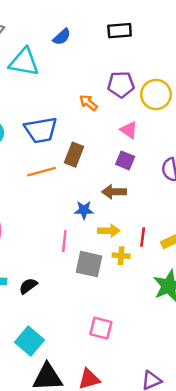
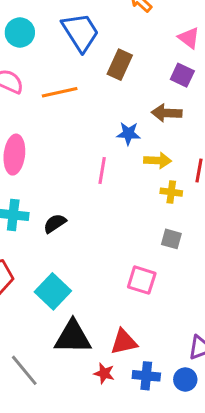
blue trapezoid: (41, 130) -> (80, 32), turned -116
orange line: (42, 172) -> (60, 92), moved
gray square: (89, 264) -> (171, 239), moved, size x0.6

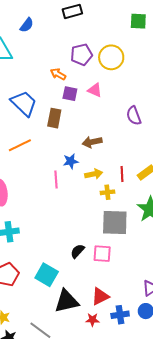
purple square: (182, 75) -> (70, 94), moved
pink line: (102, 170) -> (56, 179), moved
black semicircle: (55, 223) -> (78, 251), moved
gray square: (171, 239) -> (115, 223), size x2.0

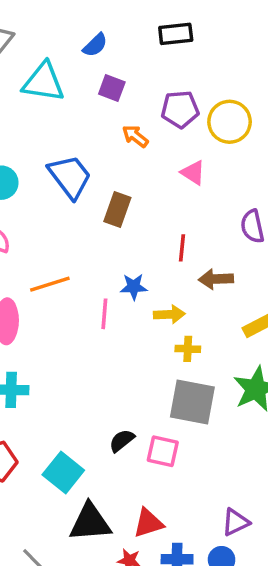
purple square: (70, 94) -> (112, 88), moved
brown arrow: (92, 142) -> (216, 279), moved
orange line: (20, 145) -> (50, 284), moved
red line: (122, 174) -> (182, 248), moved

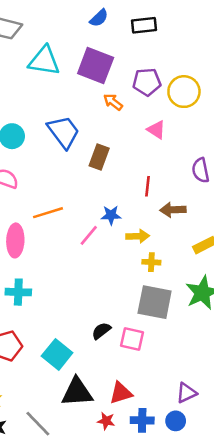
blue semicircle: (95, 45) -> (99, 18), moved
purple square: (112, 88) -> (96, 66), size x1.8
pink line: (104, 314) -> (89, 235), turned 35

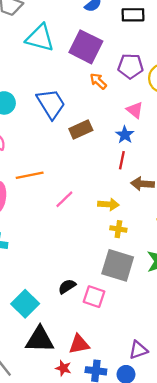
brown rectangle: (99, 157) -> (81, 130), turned 40
blue star: (111, 215) -> (125, 135), moved, turned 30

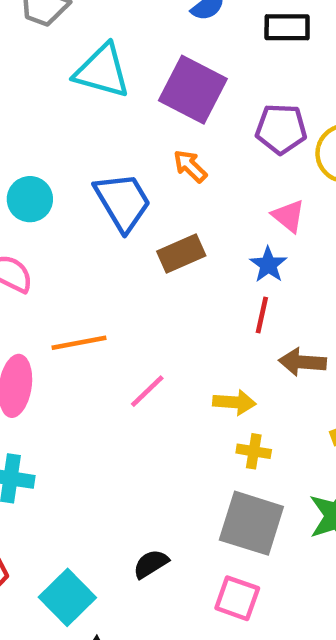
orange arrow: (98, 81) -> (190, 166), moved
pink square: (94, 297) -> (237, 598), moved

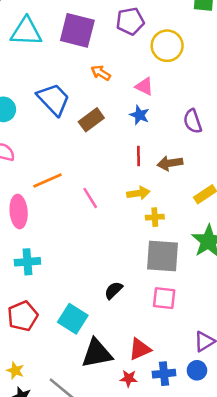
purple pentagon: (281, 129) -> (130, 21), moved
orange arrow: (190, 166) -> (101, 73), moved
red line: (262, 315) -> (138, 156), moved
pink line: (147, 391) -> (90, 198), turned -65

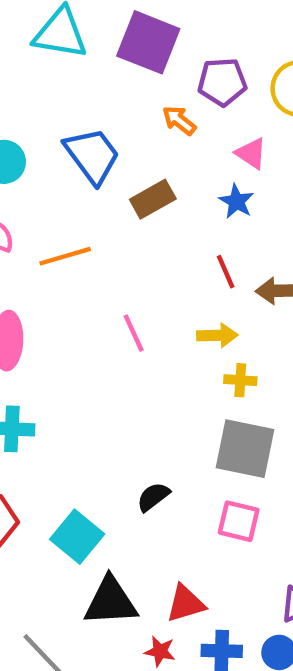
purple pentagon: (130, 21) -> (222, 82), moved
red line: (138, 156) -> (226, 272), turned -30
orange line: (47, 180) -> (65, 256), moved

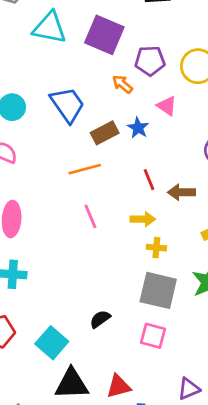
blue star: (236, 201) -> (138, 128), moved
orange line: (65, 256) -> (85, 169), moved

